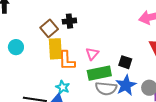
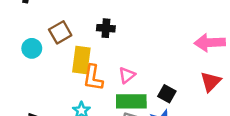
brown square: (49, 28) -> (60, 32), moved

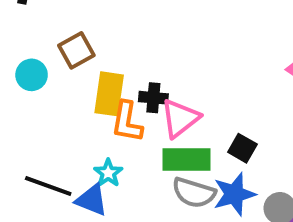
black cross: (106, 28) -> (153, 98), moved
pink triangle: (127, 75) -> (180, 118), size x1.5

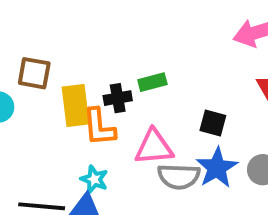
brown square: (76, 50) -> (34, 73), turned -36
pink triangle: (180, 118) -> (154, 147), moved, turned 48
green rectangle: (187, 160) -> (152, 82), moved, size x0.6

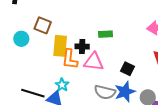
green rectangle: (152, 82) -> (105, 34), moved
pink triangle: (154, 147) -> (94, 62), moved

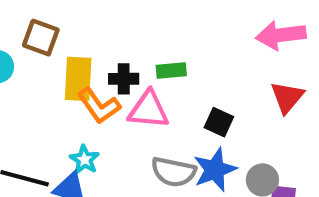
green rectangle: (105, 34) -> (171, 70), moved
orange L-shape: (70, 59) -> (99, 106), turned -40

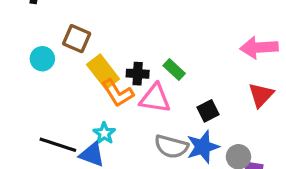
green rectangle: (171, 70) -> (174, 69), turned 45
yellow rectangle: (78, 79) -> (103, 72), turned -44
black square: (219, 122) -> (208, 111), turned 35

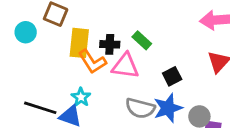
yellow rectangle: (103, 72) -> (79, 43), turned 44

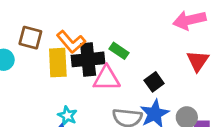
black cross: (110, 44) -> (88, 59), size x1.6
orange L-shape: (92, 62) -> (71, 42), moved

